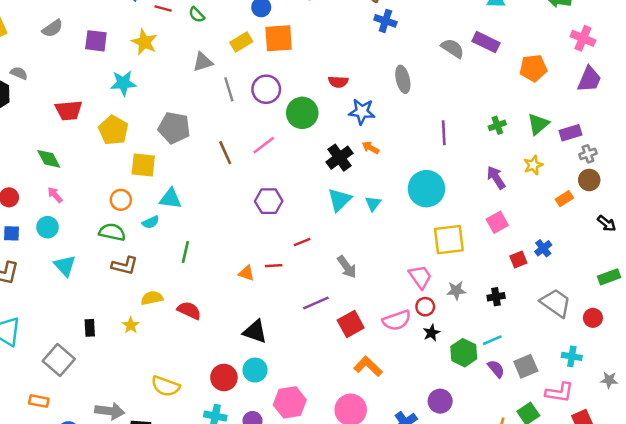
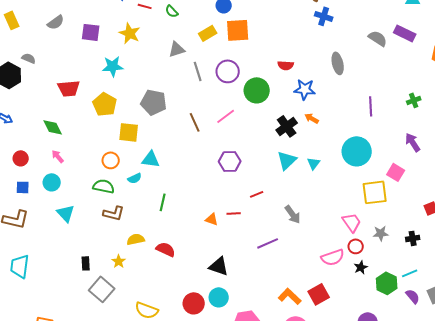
pink square: (497, 222) -> (396, 172), moved, turned -30
red square: (351, 324) -> (319, 294), moved
gray square: (59, 360) -> (102, 289), moved
orange L-shape: (368, 366) -> (290, 296), moved

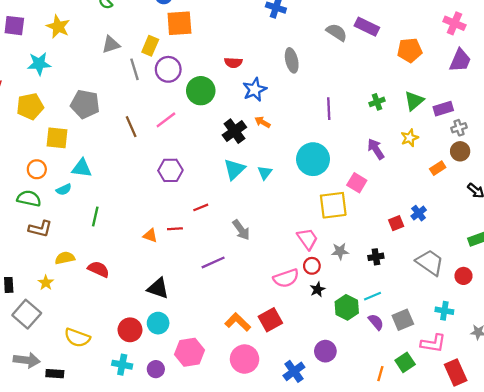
yellow rectangle: (208, 33) -> (150, 46), moved, turned -36
blue star: (305, 89) -> (255, 90), turned -30
yellow pentagon: (105, 104) -> (30, 106), turned 30

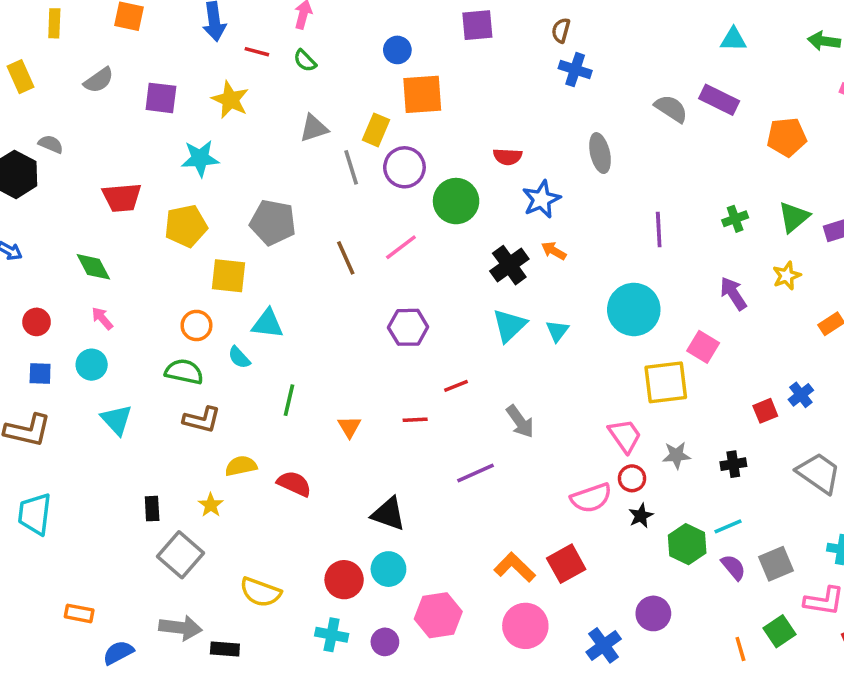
cyan semicircle: (64, 189) -> (239, 357), turned 72
orange triangle: (150, 236) -> (349, 427), moved, turned 40
orange line: (380, 374) -> (740, 649), turned -32

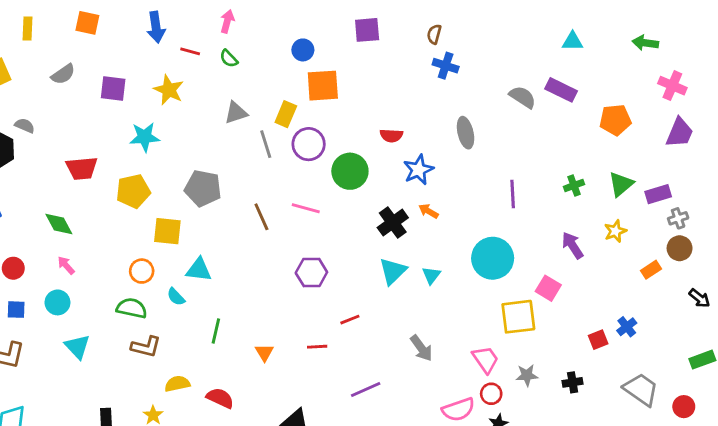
pink line: (401, 247) -> (306, 208), turned 52
gray arrow: (520, 421) -> (421, 348), moved

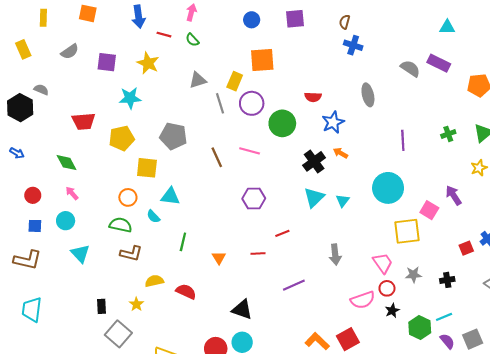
blue circle: (303, 50) -> (252, 20), moved
purple arrow: (573, 245) -> (454, 195), moved
gray arrow: (421, 348) -> (335, 255), turned 30

